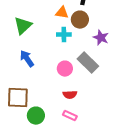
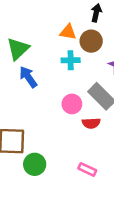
blue arrow: (27, 59) -> (28, 77), moved
red semicircle: (70, 95) -> (91, 123), moved
pink rectangle: (70, 116) -> (87, 169), moved

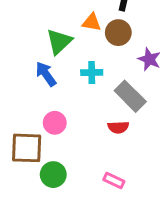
green triangle: (18, 49) -> (59, 41), moved
cyan cross: (71, 60) -> (92, 73), moved
pink circle: (72, 104) -> (55, 123), moved

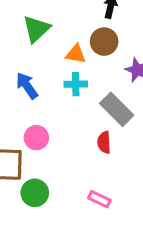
orange triangle: (92, 22) -> (76, 54), moved
green triangle: (59, 41) -> (36, 29), moved
red semicircle: (118, 127) -> (104, 142), turned 90

